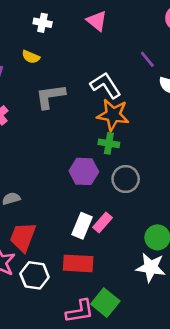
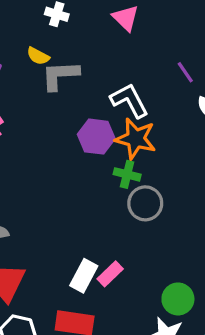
gray L-shape: (50, 96) -> (60, 75), moved
purple hexagon: (84, 171) -> (96, 137), moved
gray circle: (126, 179) -> (145, 203), moved

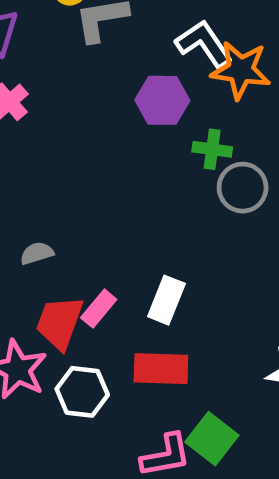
orange star: (136, 139) -> (241, 70), moved
pink rectangle: (110, 274) -> (99, 309), moved

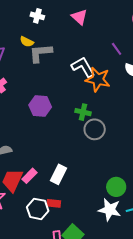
purple hexagon: (162, 100) -> (40, 106), moved
red rectangle: (161, 369) -> (54, 203), size x0.6
white hexagon: (82, 392) -> (38, 209), moved

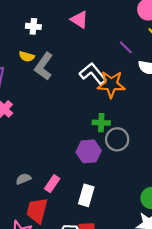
gray L-shape: (40, 53) -> (44, 66), turned -40
purple hexagon: (40, 106) -> (89, 151), moved
pink rectangle: (29, 176) -> (52, 184), moved

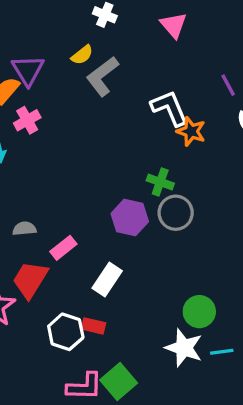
yellow semicircle: (27, 56) -> (82, 55), turned -72
orange star: (111, 84) -> (191, 131), size x0.7

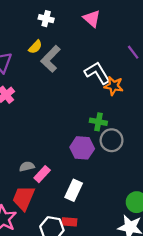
gray semicircle: (24, 229) -> (27, 166), moved

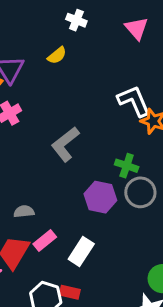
gray L-shape: (51, 59) -> (65, 144), moved
pink rectangle: (42, 174) -> (45, 241), moved

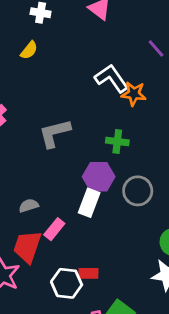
gray L-shape: (65, 144) -> (55, 133), turned 36
gray circle: (140, 192) -> (138, 191), moved
white rectangle: (81, 251) -> (89, 203), moved

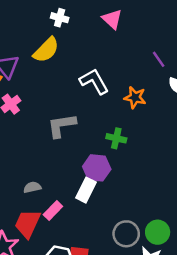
yellow semicircle: (29, 50) -> (46, 50), size x1.6
white L-shape: (111, 78) -> (94, 81), moved
gray circle: (138, 191) -> (126, 234), moved

